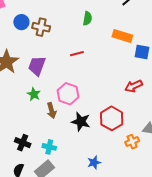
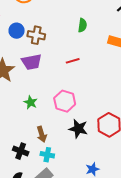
purple trapezoid: (37, 66) -> (32, 62), moved, turned -120
brown arrow: (52, 111) -> (42, 134), moved

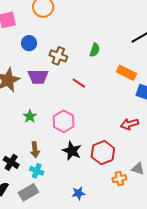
brown cross: (36, 35) -> (58, 56), moved
red line: (73, 61) -> (79, 83), turned 40

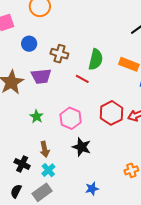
green semicircle: (95, 50) -> (96, 59), moved, size x1.5
red hexagon: (103, 153) -> (111, 113), moved
cyan cross: (37, 171) -> (48, 170), turned 32

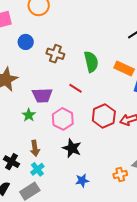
green semicircle: (96, 59) -> (91, 62), turned -30
purple trapezoid: (41, 76) -> (42, 95), moved
red line: (82, 79) -> (75, 88), moved
blue star: (92, 189) -> (82, 180), moved

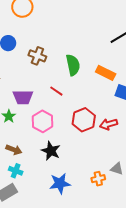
brown arrow: (35, 148) -> (14, 150), turned -63
cyan cross: (37, 169) -> (16, 171), turned -32
blue star: (82, 180) -> (60, 183), size x1.5

